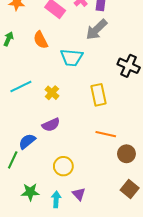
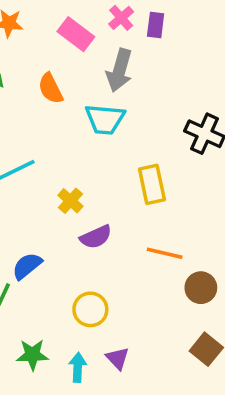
gray arrow: (96, 30) -> (119, 70), moved, turned -30
yellow cross: (52, 93) -> (70, 201), moved
purple semicircle: (51, 125) -> (96, 237), moved

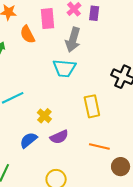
pink rectangle: (76, 34) -> (48, 19), turned 48
orange semicircle: (51, 88) -> (27, 34), moved
blue semicircle: (27, 266) -> (29, 140), moved

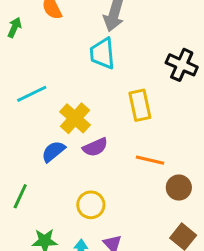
cyan trapezoid: (64, 68) -> (102, 53), turned 80
yellow cross: (44, 116) -> (75, 118), size x1.5

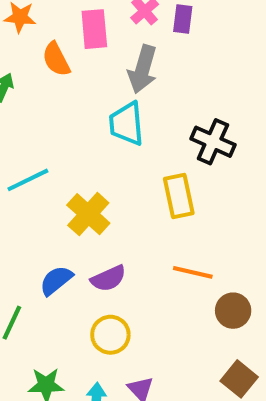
black cross: (182, 65) -> (213, 142), moved
purple semicircle: (95, 147) -> (108, 278), moved
blue semicircle: (53, 151) -> (56, 280), moved

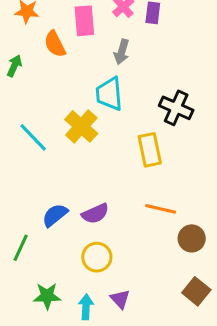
gray arrow: (143, 69) -> (122, 52), size x0.7
cyan line: (28, 180) -> (33, 137), turned 72
yellow cross: (88, 214) -> (81, 126), moved

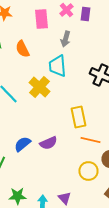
orange semicircle: (55, 44) -> (22, 49), moved
yellow rectangle: (150, 150) -> (78, 117), moved
yellow circle: (97, 257) -> (88, 171), moved

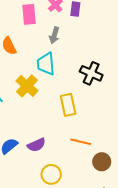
yellow rectangle: (78, 117) -> (68, 105), moved
yellow circle: (88, 171) -> (51, 174), moved

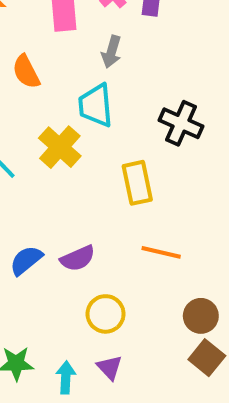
brown circle: (102, 162) -> (201, 316), moved

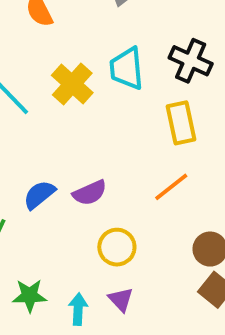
cyan trapezoid: (96, 105) -> (127, 69), moved
yellow rectangle: (137, 183) -> (181, 123), moved
orange line: (161, 252) -> (171, 187), turned -51

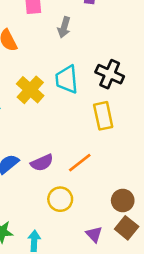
orange line: (171, 187) -> (80, 163), moved
purple triangle: (121, 299) -> (94, 234), moved

